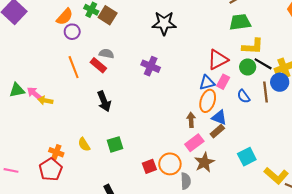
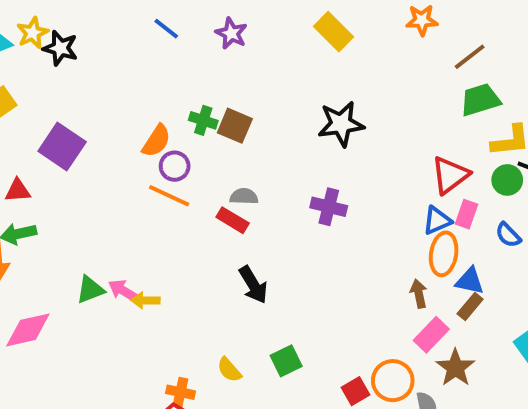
orange line: (74, 67) -> (169, 196), moved, turned -35

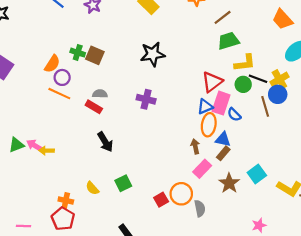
pink rectangle: (467, 214) -> (221, 103), size x1.5
blue semicircle: (508, 235) -> (234, 115), moved
brown star: (455, 368) -> (229, 183), moved

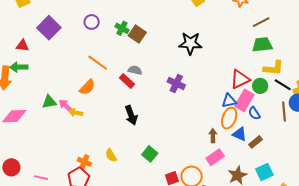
orange semicircle: (52, 64) -> (87, 87), moved
purple circle: (62, 77) -> (92, 22), moved
green circle: (243, 84) -> (260, 86), moved
brown rectangle: (223, 153) -> (255, 142), moved
green square: (123, 183) -> (150, 154), moved, turned -35

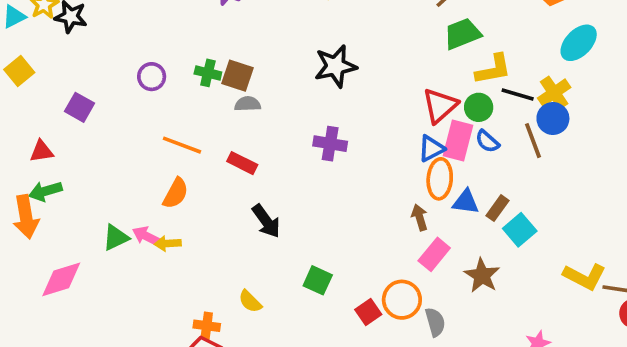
purple square: (49, 28) -> (79, 107), size x0.7
gray semicircle: (135, 70) -> (248, 104), moved
blue semicircle: (254, 113) -> (487, 141), moved
cyan square: (264, 172) -> (520, 230), moved

